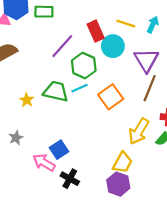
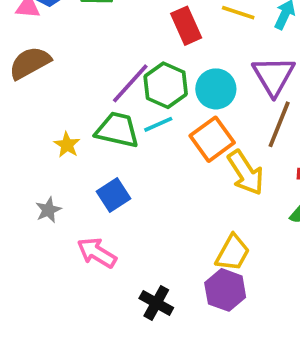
purple line: (62, 46) -> (130, 83), moved
cyan circle: (113, 46) -> (216, 89), moved
yellow arrow: (139, 131) -> (246, 173), moved, turned -64
blue square: (59, 150) -> (114, 195), moved
black cross: (70, 179) -> (156, 303), moved

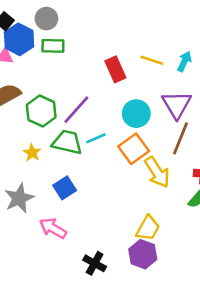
green hexagon: (166, 85) -> (41, 111), moved
gray star: (48, 210) -> (19, 198), size x1.6

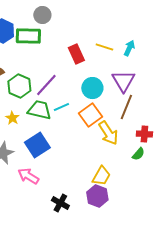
gray circle: (46, 19) -> (42, 15), moved
green rectangle: (53, 46) -> (28, 36), size x1.4
blue square: (65, 188) -> (37, 145), size x1.4

